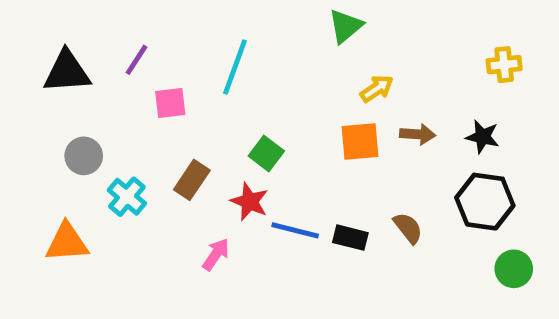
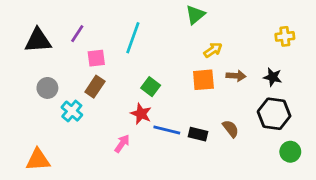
brown rectangle: (192, 180) -> (95, 87), moved
orange triangle: (67, 242) -> (38, 160), moved

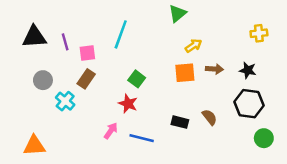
purple line: (77, 34) -> (65, 42), moved, turned -49
blue line: (167, 130) -> (142, 138), moved

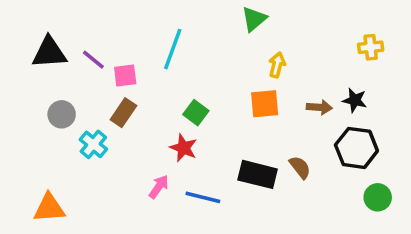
purple line: (65, 42) -> (93, 60), turned -35
yellow arrow: (193, 46) -> (277, 65), turned -42
brown arrow: (214, 69) -> (319, 107), moved
black rectangle: (180, 122) -> (258, 174), size x1.5

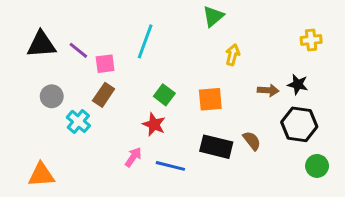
orange square: (265, 104) -> (210, 99), moved

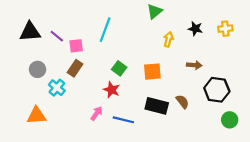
black star: (298, 84) -> (195, 29), moved
orange triangle: (41, 175) -> (36, 116), moved

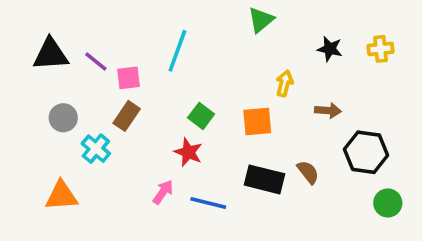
yellow arrow: (168, 39) -> (284, 83), moved

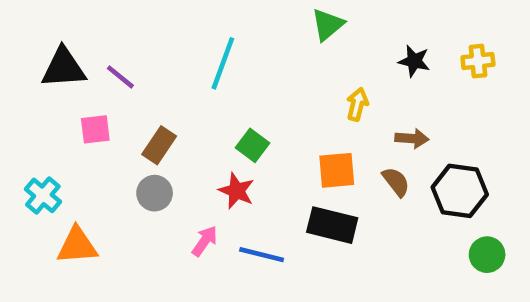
pink square: (129, 78) -> (95, 129), moved
gray circle: (63, 118) -> (155, 193), moved
orange square: (257, 121) -> (337, 170), moved
cyan cross: (96, 149) -> (43, 195), moved
brown semicircle: (308, 172) -> (396, 182), moved

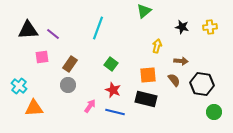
red star: (237, 191) -> (113, 90), moved

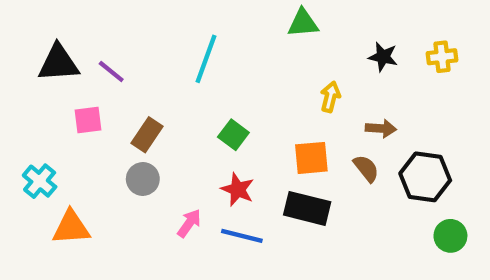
green triangle: (144, 11) -> (303, 23), turned 35

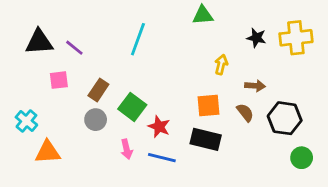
yellow cross: (442, 57) -> (296, 38), size x1.6
green square: (233, 135) -> (132, 107), moved, size x1.4
pink arrow: (189, 223) -> (127, 149), turned 132

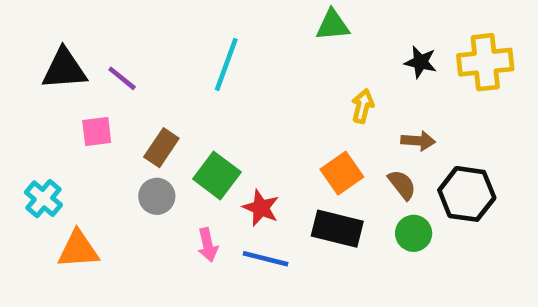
orange square: (208, 105) -> (342, 173), turned -30
green circle: (302, 158) -> (414, 233), moved

